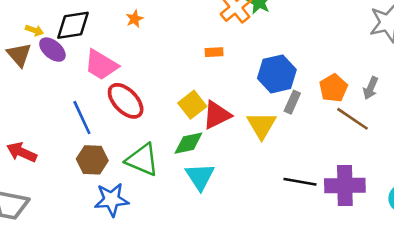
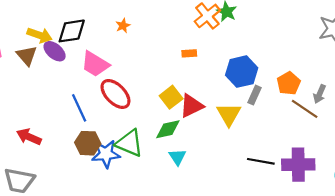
yellow arrow: (35, 30) -> (40, 35), size x1.6
gray arrow: (371, 88) -> (320, 94), moved
cyan triangle: (200, 177) -> (177, 157), size x0.7
blue star: (111, 200) -> (106, 154), moved

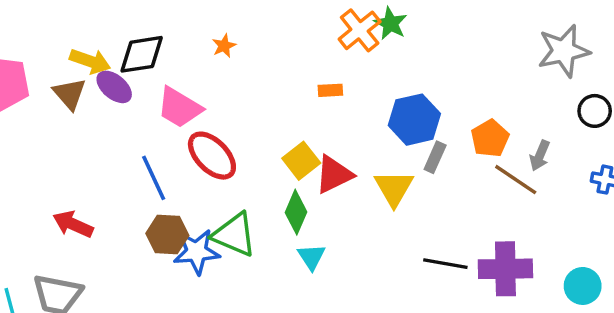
green diamond: (168, 129) -> (296, 212), turned -55

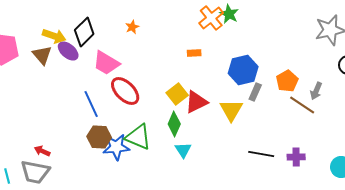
black diamond: (142, 54) -> (84, 32), turned -36
red arrow: (73, 224) -> (42, 151), moved, size x0.7
purple cross: (505, 269) -> (296, 157), size x0.6

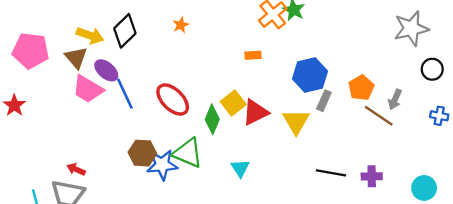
purple ellipse: (68, 51) -> (106, 70), moved
pink trapezoid: (106, 63) -> (88, 89), moved
blue line: (91, 104) -> (125, 94), moved
green diamond: (174, 124) -> (212, 119), moved

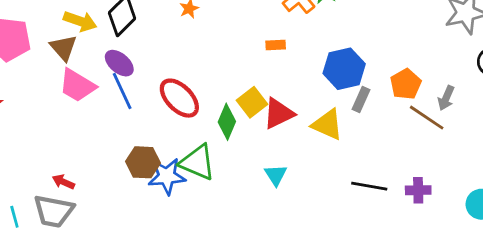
purple ellipse: (106, 70) -> (119, 63), moved
yellow triangle: (296, 122) -> (327, 125), turned -36
cyan triangle: (240, 168) -> (276, 175), moved

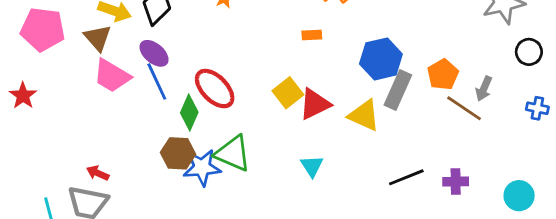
gray rectangle: (361, 99) -> (398, 90), size x1.5
green diamond: (227, 122) -> (189, 113), moved
black line: (369, 186) -> (406, 177), turned -32

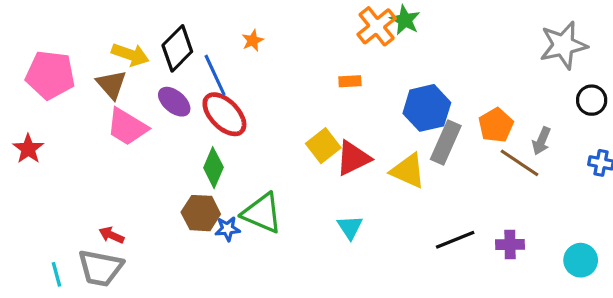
blue line: (157, 81) -> (215, 75), moved
red ellipse: (215, 89) -> (224, 114), moved
blue star: (202, 167) -> (228, 229), size x0.6

